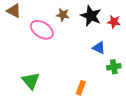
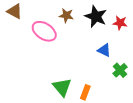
green cross: (114, 67) -> (120, 70), turned -32
green triangle: (31, 81) -> (62, 87), moved

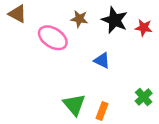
blue triangle: (104, 50) -> (102, 60), moved
green cross: (120, 70) -> (144, 97), moved

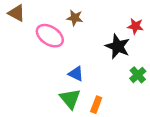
black star: (115, 20) -> (118, 46), moved
blue triangle: (102, 60) -> (76, 74), moved
green cross: (144, 97) -> (138, 75), moved

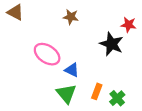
pink ellipse: (50, 36) -> (47, 54), moved
green cross: (138, 75) -> (117, 98), moved
orange rectangle: (96, 105) -> (97, 91), moved

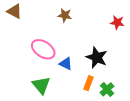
black star: (112, 44) -> (97, 57), moved
green triangle: (66, 94) -> (41, 85), moved

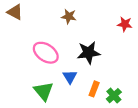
black star: (97, 57) -> (89, 53), moved, turned -30
blue triangle: (66, 64) -> (70, 77), moved, turned 32

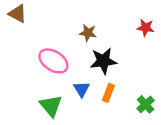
brown star: (69, 16) -> (88, 33), moved
orange rectangle: (94, 89) -> (108, 93), moved
green cross: (114, 96) -> (146, 104), moved

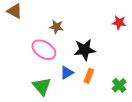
brown star: (88, 33) -> (56, 27), moved
blue triangle: (82, 89) -> (67, 73), turned 32

